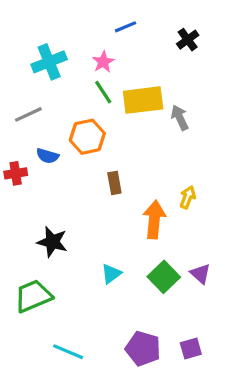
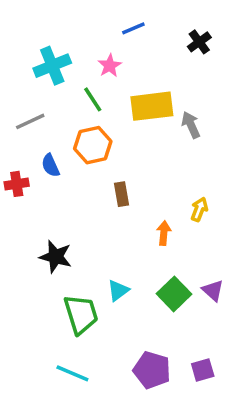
green line: (103, 92) -> (93, 99), moved
blue semicircle: (48, 156) -> (50, 165), turned 50
orange arrow: (154, 220) -> (164, 233), size x0.6
green trapezoid: (33, 296) -> (81, 314), moved, turned 96

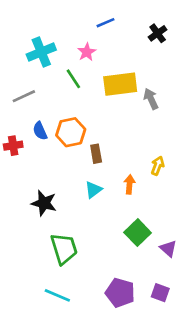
orange hexagon: (93, 145) -> (71, 132), moved
cyan triangle: (118, 291) -> (93, 190), moved
purple triangle: (213, 291) -> (168, 249), moved
purple square: (203, 370) -> (160, 293), turned 36

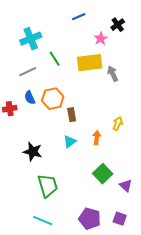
pink star: (87, 52) -> (101, 39), moved
gray line: (24, 96) -> (28, 72), moved

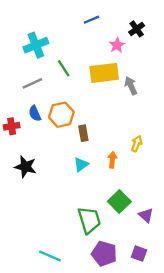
black star: (33, 152) -> (25, 167), moved
green trapezoid: (48, 186) -> (89, 220), moved

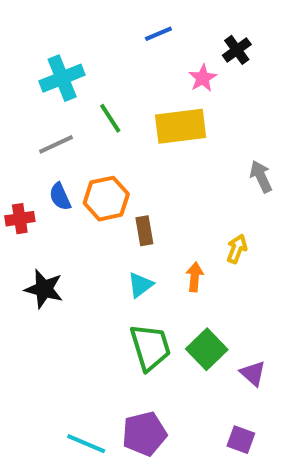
gray arrow: (131, 86) -> (261, 176), moved
green trapezoid: (89, 220) -> (150, 347), moved
purple pentagon: (104, 254) -> (144, 434), moved, turned -30

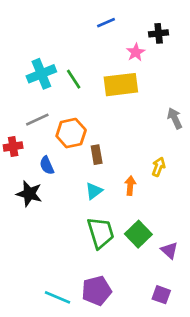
black cross: (237, 50) -> (159, 33), turned 30
cyan cross: (62, 78) -> (41, 74), moved
gray line: (56, 144) -> (37, 120), moved
blue semicircle: (60, 197) -> (47, 165), moved

